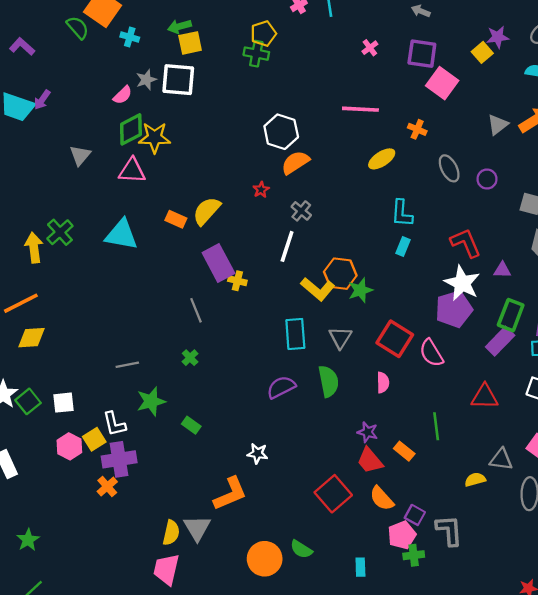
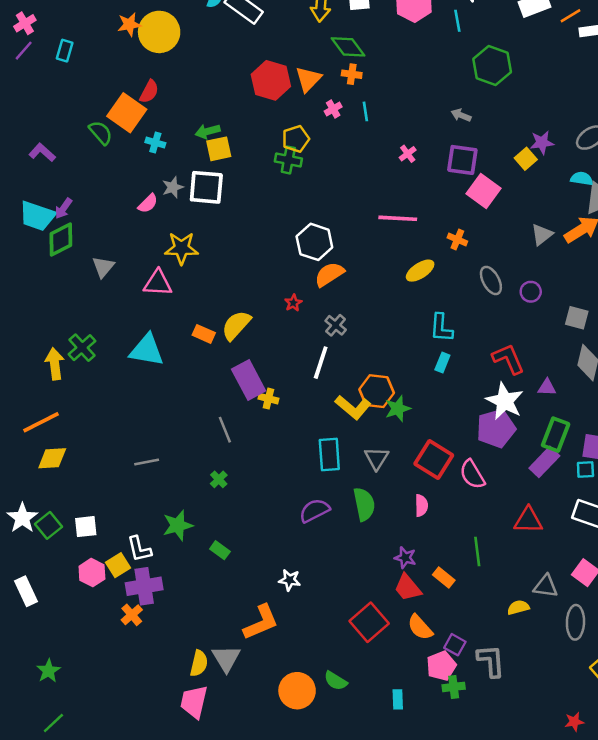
green diamond: (131, 129) -> (61, 239), moved
gray line: (127, 365) -> (147, 462), moved

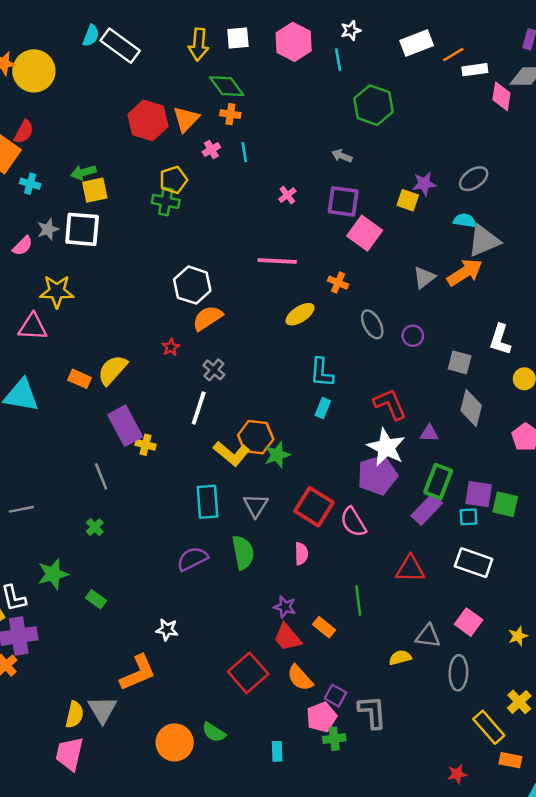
yellow square: (526, 159) -> (408, 200), turned -30

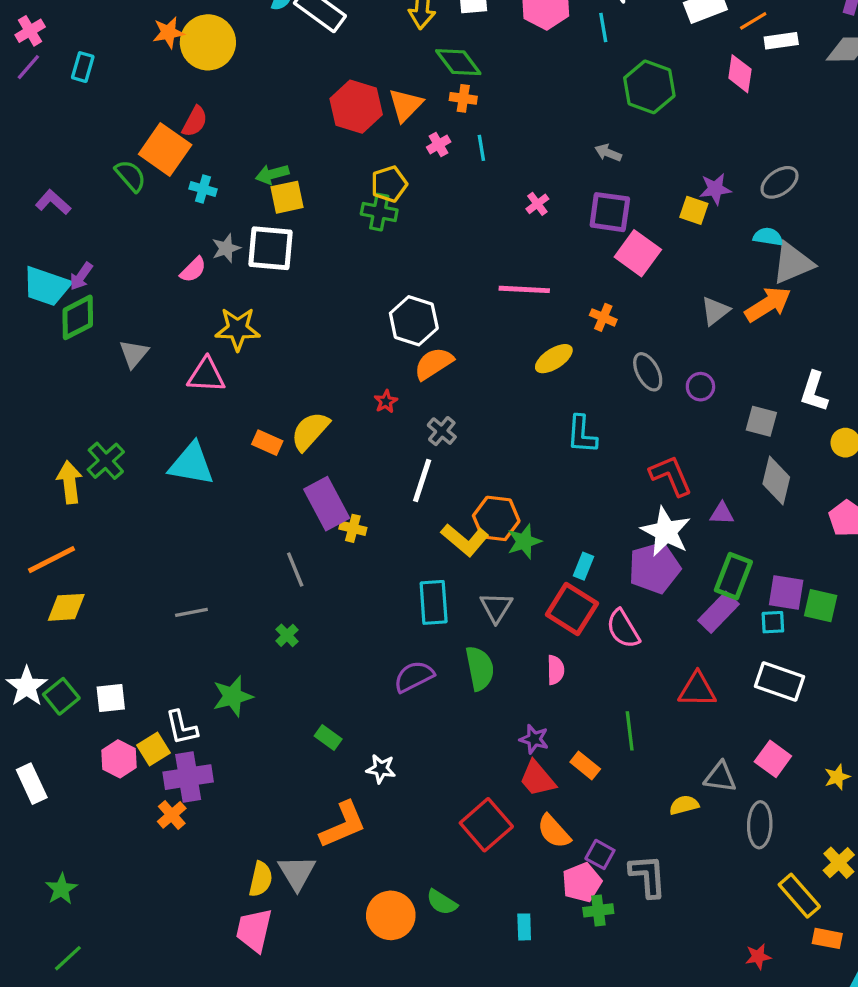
pink diamond: (501, 96) -> (740, 74), moved
cyan rectangle: (323, 408) -> (583, 566), moved
green rectangle: (96, 599) -> (328, 737), moved

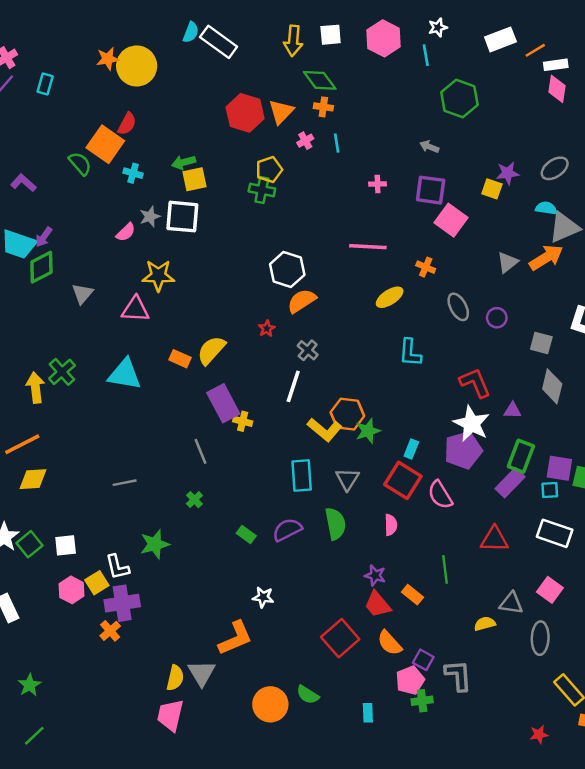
pink diamond: (740, 74) -> (557, 89), moved
pink cross: (537, 204) -> (378, 184), turned 35
green rectangle: (328, 737) -> (246, 535), moved

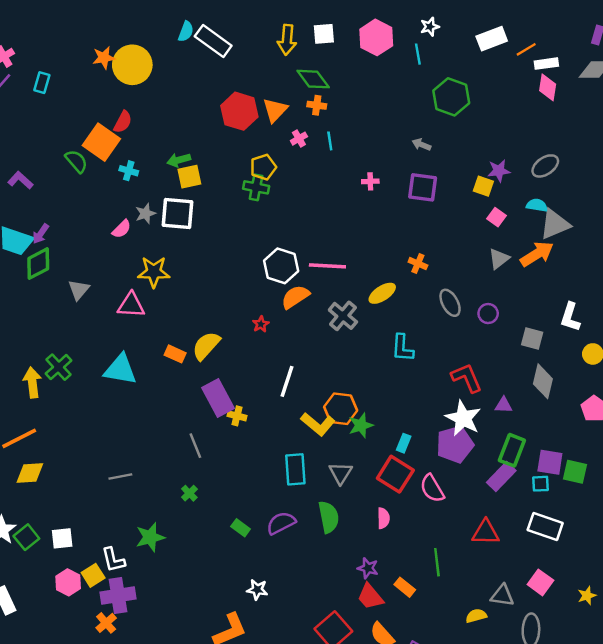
pink square: (451, 220) -> (496, 217), moved, size x0.6
pink line: (368, 247) -> (327, 266), moved
gray cross: (308, 350) -> (343, 316), moved, size x1.4

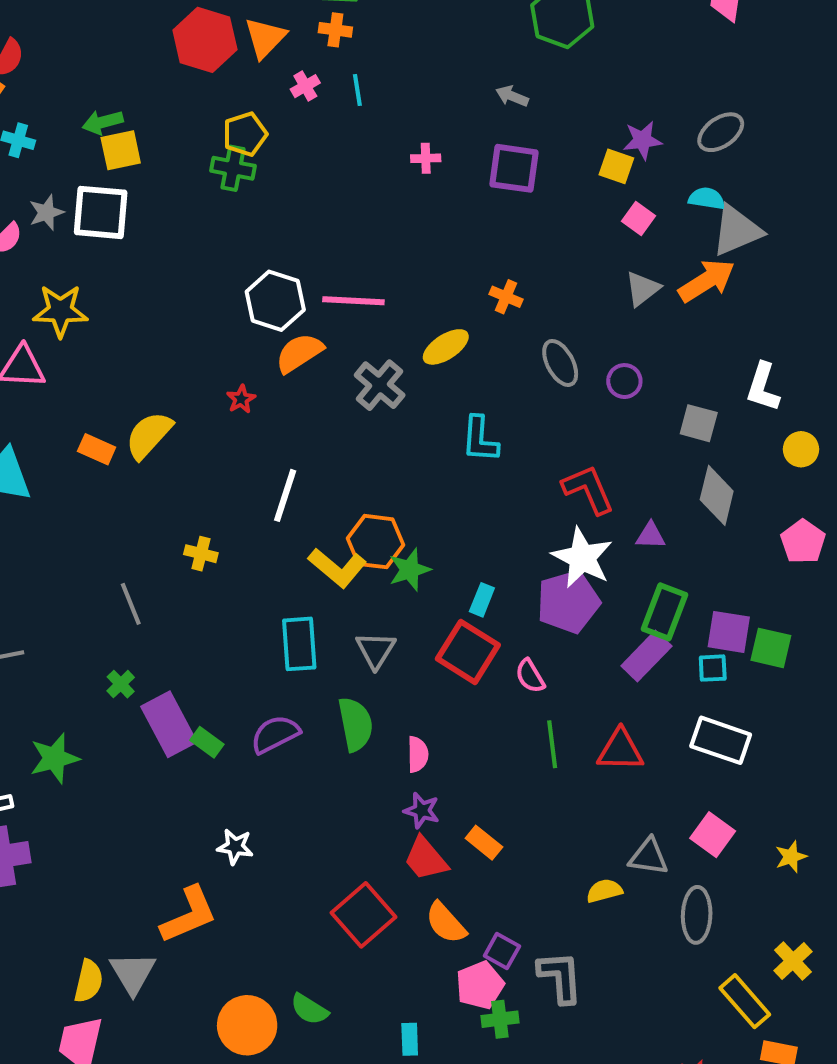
purple rectangle: (218, 398) -> (169, 724), moved
pink semicircle: (432, 488) -> (530, 676), size x0.7
pink semicircle: (383, 518) -> (418, 754), moved
green line: (437, 562) -> (552, 744), moved

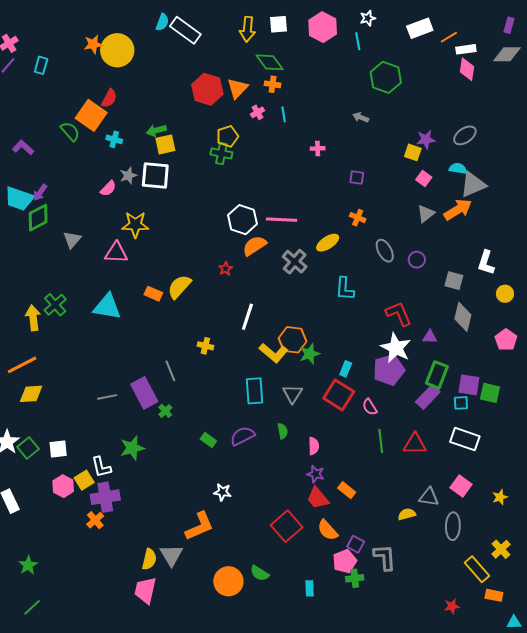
purple square: (514, 168) -> (357, 178), moved, size x0.6
purple rectangle: (169, 724) -> (144, 393), moved
green semicircle: (355, 724) -> (283, 431), size x0.6

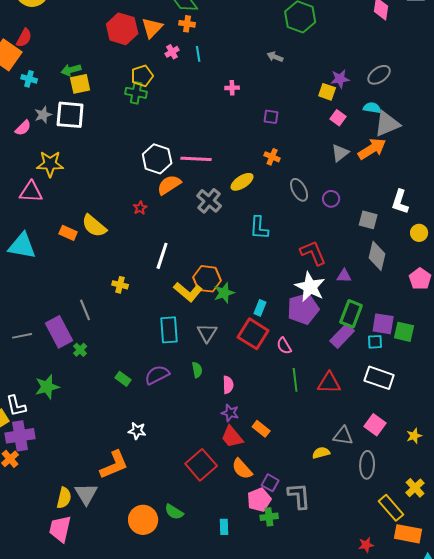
yellow semicircle: (179, 287) -> (94, 226), turned -92
orange rectangle: (494, 595) -> (408, 534), size x1.5

